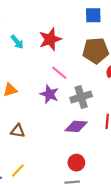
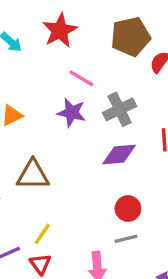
brown triangle: (18, 131) -> (33, 175), size x1.5

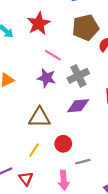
brown triangle: (33, 175) -> (39, 117), moved
red circle: (128, 208) -> (63, 144), moved
yellow line: (42, 234) -> (34, 150), moved

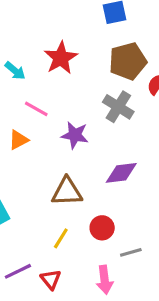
pink line: (53, 55) -> (36, 109), moved
gray cross: (78, 76) -> (118, 107), moved, turned -30

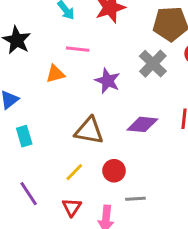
pink line: (36, 109) -> (78, 49), turned -35
purple line: (18, 271) -> (29, 194), turned 70
red triangle: (51, 279) -> (72, 207), moved

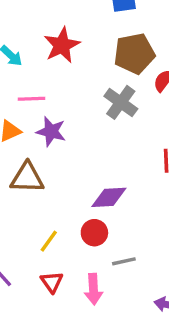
purple star: (108, 81) -> (51, 132), moved
purple diamond: (142, 124) -> (109, 197), moved
brown triangle: (89, 131) -> (27, 178), moved

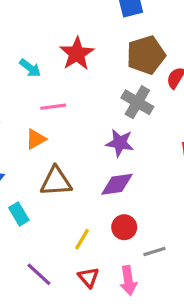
purple star: (51, 132) -> (120, 143), moved
purple diamond: (109, 197) -> (117, 184), moved

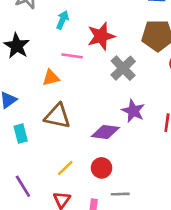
red star: (77, 54) -> (101, 36), moved
cyan arrow: (30, 68) -> (63, 20), turned -120
gray cross: (137, 102) -> (123, 68), moved
purple star: (120, 143) -> (133, 111), moved

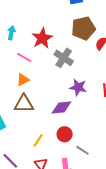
pink line: (72, 56) -> (24, 57), turned 35
orange triangle: (51, 78) -> (23, 80), moved
gray line: (120, 194) -> (83, 150), turned 48

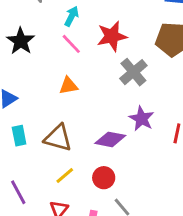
pink line: (24, 57) -> (71, 44), moved
brown triangle: (24, 104) -> (58, 138), moved

